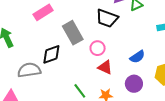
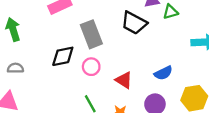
pink circle: (98, 48) -> (91, 67), moved
gray semicircle: (29, 70) -> (15, 68), moved, size x0.6

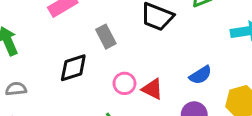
gray rectangle: (91, 34) -> (106, 37), size x0.7
pink circle: (91, 67) -> (124, 83), moved

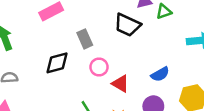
pink circle: (124, 83) -> (99, 67), moved

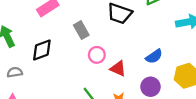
black diamond: (57, 63) -> (42, 50), moved

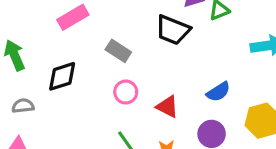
gray rectangle: (81, 30) -> (118, 51), turned -30
pink circle: (97, 55) -> (126, 92), moved

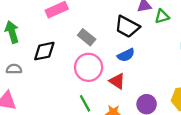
pink circle: (126, 92) -> (89, 67), size x1.6
blue semicircle: (218, 92) -> (126, 55), moved

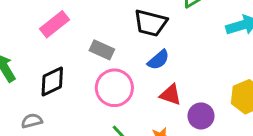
gray semicircle: (14, 69) -> (32, 121), moved
red triangle: (117, 81) -> (171, 95), moved

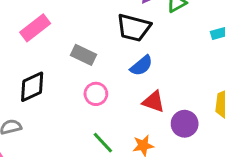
pink circle: (114, 88) -> (96, 94), size x0.6

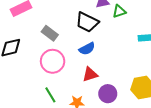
pink circle: (96, 94) -> (53, 61), size x1.5
red triangle: (154, 102) -> (90, 74), turned -49

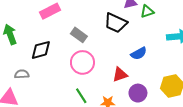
blue semicircle: (87, 49) -> (139, 53), moved

